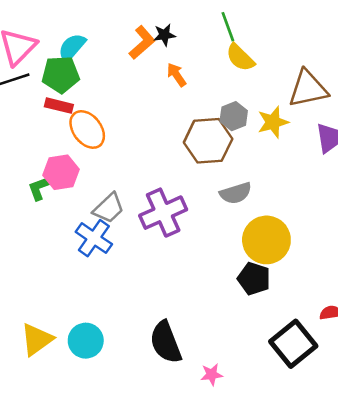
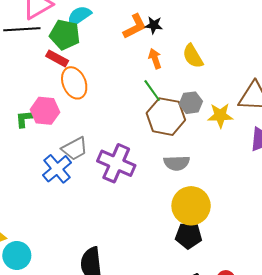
green line: (228, 27) -> (152, 91), moved, turned -30
yellow semicircle: (240, 58) -> (193, 56), moved
purple cross: (163, 213) -> (116, 163), turned 33
black pentagon: (254, 279) -> (189, 236), moved, turned -30
cyan circle: (86, 341) -> (17, 255), moved

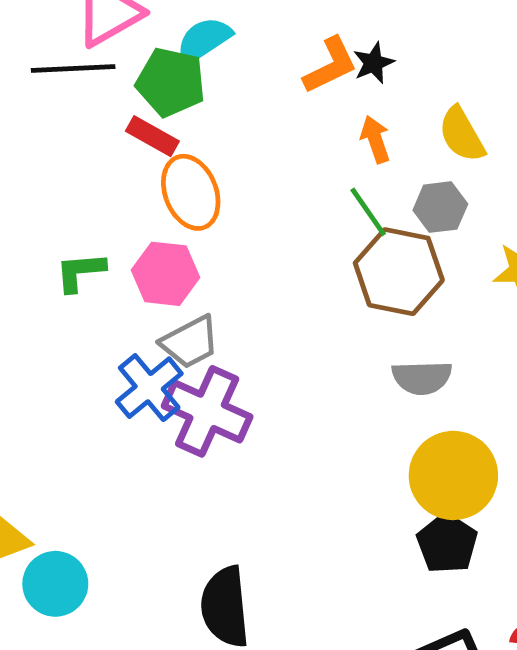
black star: (154, 25) -> (374, 63), turned -30
gray hexagon: (191, 103) -> (440, 207), moved
pink hexagon: (45, 111) -> (165, 274), moved
purple cross: (116, 163) -> (207, 411), moved
black pentagon: (189, 236) -> (447, 543), turned 30

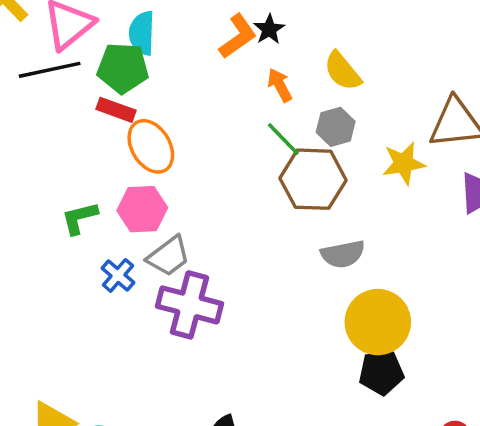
cyan semicircle: (204, 40) -> (142, 33), turned -45
blue cross: (149, 388) -> (118, 275), moved, size x0.7
black pentagon: (447, 543) -> (381, 373), turned -30

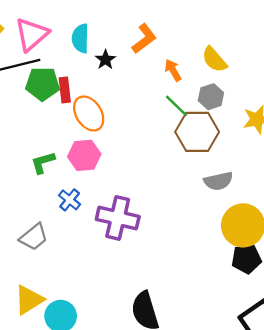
black star: (269, 29) -> (105, 60), moved
green pentagon: (123, 68) -> (42, 84), moved
red rectangle: (116, 110) -> (65, 90), turned 65
gray trapezoid: (168, 256) -> (34, 237), moved

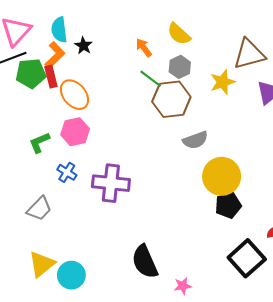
orange L-shape: (144, 39) -> (55, 55), moved

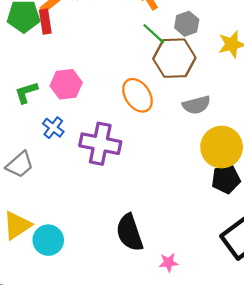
orange ellipse: (74, 95) -> (138, 95), moved

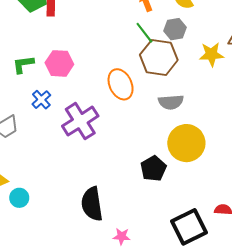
purple cross: (100, 144) -> (80, 121), turned 36
black pentagon: (226, 179) -> (153, 169), moved, turned -30
cyan circle: (48, 240) -> (19, 198), size x0.7

